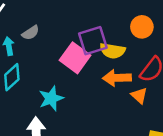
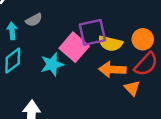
orange circle: (142, 27) -> (143, 39), moved
cyan star: (51, 98) -> (52, 64), moved

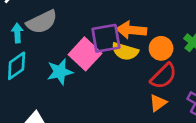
gray semicircle: (34, 20) -> (42, 22), size x1.6
orange arrow: (112, 69) -> (131, 30), moved
orange triangle: (132, 88) -> (158, 103), moved, turned 35

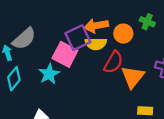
red semicircle: (164, 76) -> (113, 62), moved
orange triangle: (158, 103) -> (133, 77), size x1.6

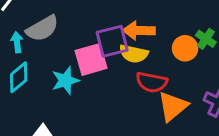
orange circle: (123, 34) -> (185, 48), moved
pink square: (65, 54) -> (91, 59), turned 35
red semicircle: (113, 62) -> (152, 82), turned 60

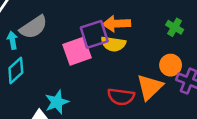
orange circle: (185, 48) -> (171, 65), moved
cyan star: (65, 80) -> (57, 102), moved
red semicircle: (152, 82) -> (121, 97), moved

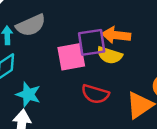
red semicircle: (121, 97) -> (95, 94), moved
cyan star: (57, 102) -> (28, 94), moved, turned 30

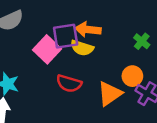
pink square: (71, 57) -> (47, 49), turned -36

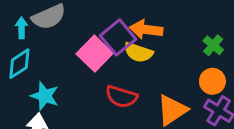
purple square: (66, 36) -> (118, 37), turned -32
orange circle: (132, 76) -> (212, 81), moved

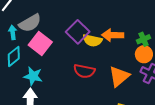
orange arrow: (146, 29) -> (113, 35), moved
green cross: (213, 45) -> (143, 39), moved, turned 32
pink square: (95, 54) -> (40, 43), moved

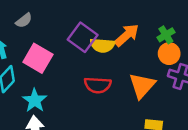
gray semicircle: (30, 23) -> (24, 20), moved, size x0.6
orange arrow: (113, 35) -> (127, 35), turned 145
cyan star: (33, 76) -> (35, 100), turned 30

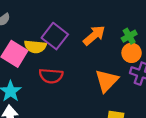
yellow semicircle: (102, 45) -> (35, 47), moved
red semicircle: (98, 85) -> (51, 76), moved

